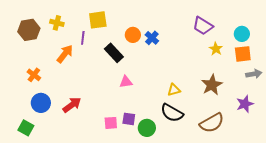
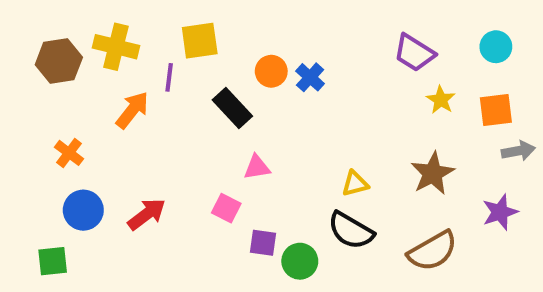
yellow cross: (57, 23) -> (116, 47), size x1.5
cyan circle: (242, 34) -> (496, 47), moved
pink square: (111, 123) -> (226, 208), moved, turned 32
green square: (26, 128) -> (53, 261), turned -35

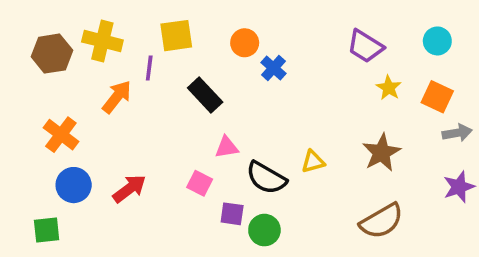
orange circle: (271, 71) -> (245, 43), moved
orange square: (496, 110) -> (437, 97), turned 32
orange cross: (69, 153) -> (61, 135), size x1.4
purple star: (500, 212) -> (459, 187), moved
black semicircle: (351, 231) -> (266, 178), moved

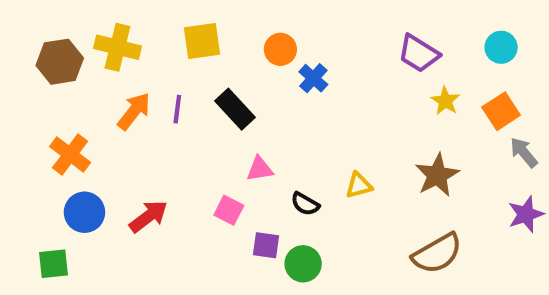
purple line: (149, 68) -> (177, 109), moved
orange square: (437, 97) -> (501, 111), turned 32
gray arrow: (457, 133) -> (524, 152), turned -120
black semicircle: (266, 178) -> (305, 204), size x0.6

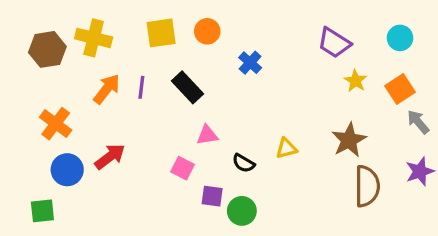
orange circle: (280, 49) -> (207, 31), moved
red arrow: (148, 216) -> (110, 157), moved
brown semicircle: (437, 253) -> (367, 186), moved, turned -60

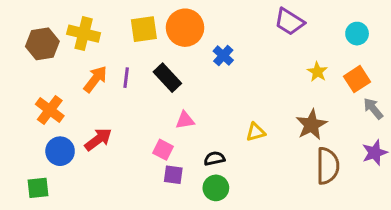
orange circle: (207, 31) -> (185, 28), size x1.6
purple trapezoid: (334, 43) -> (289, 22), moved
black semicircle: (243, 163) -> (214, 159), moved, turned 138
purple square: (212, 196) -> (173, 175), moved

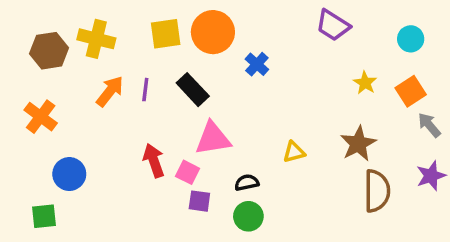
orange cross: (50, 110) -> (41, 117), moved
pink triangle: (185, 120) -> (213, 139), size x1.6
red arrow: (98, 139) -> (154, 161), moved, turned -72

